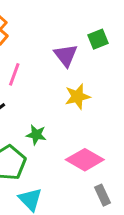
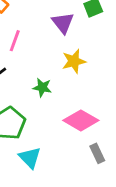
green star: (36, 135) -> (42, 87), moved

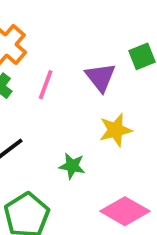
pink line: (15, 41) -> (46, 85), moved

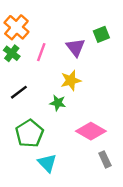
yellow star: (116, 130) -> (71, 80), moved

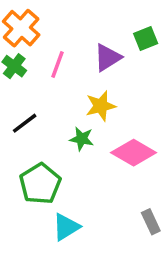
purple triangle: (75, 47) -> (108, 58), turned 36
pink diamond: (91, 131) -> (134, 153), moved
cyan triangle: (47, 163) -> (66, 227), turned 42

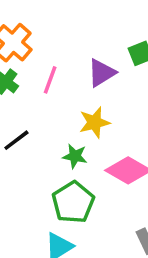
green pentagon: (40, 184) -> (73, 202), moved

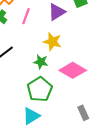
yellow star: (94, 122) -> (52, 42), turned 30

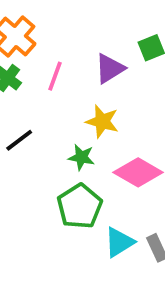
cyan triangle: (31, 116) -> (119, 242), moved

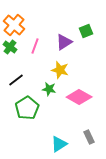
green pentagon: (80, 206) -> (27, 108), moved
cyan triangle: (119, 242) -> (59, 144), moved

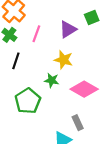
black line: (16, 80) -> (16, 61), moved, turned -35
gray rectangle: (89, 137) -> (78, 123), moved

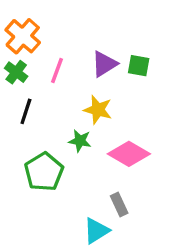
green square: (92, 18) -> (139, 66), moved, turned 32

